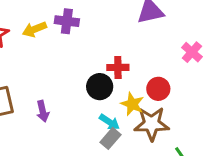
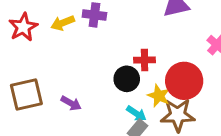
red circle: (158, 89) -> (184, 81), size x1.6
purple arrow: (43, 111) -> (71, 103), turned -48

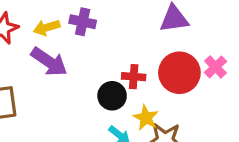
red circle: (184, 81) -> (179, 73), moved
purple arrow: (71, 103) -> (49, 62), moved, size x1.6

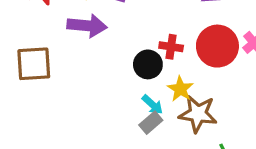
purple arrow: (49, 62) -> (87, 26), turned -33

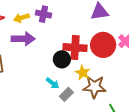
red cross: (171, 47) -> (75, 48), size x1.6
cyan arrow: (152, 105) -> (53, 83), moved

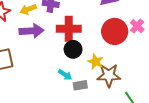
red cross: (75, 48) -> (69, 29), moved
gray rectangle: (66, 94) -> (80, 85), turned 40

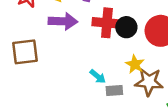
black circle: (73, 49) -> (126, 27), moved

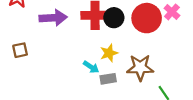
brown square: (25, 52) -> (20, 50), size x0.6
yellow star: (135, 64) -> (109, 53), moved, turned 30

